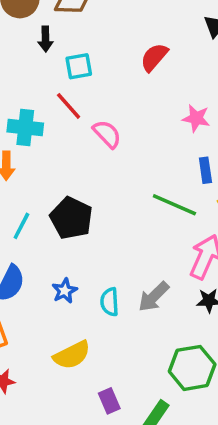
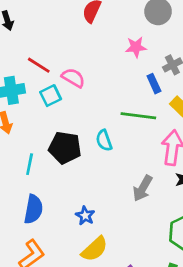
cyan square: (79, 66) -> (51, 96), moved
blue star: (65, 291) -> (85, 216), moved
cyan semicircle: (110, 302) -> (104, 140), moved

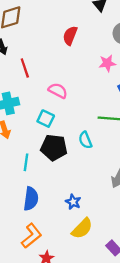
red line: (39, 65) -> (25, 68), moved, turned 42
cyan square: (51, 96) -> (46, 119), moved, turned -35

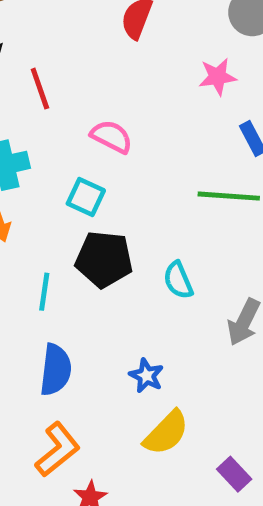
cyan semicircle: (85, 140) -> (178, 280), moved

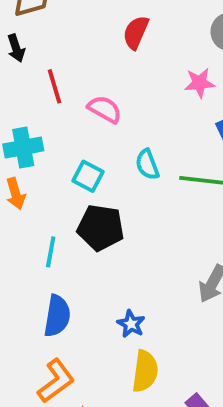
pink semicircle: (112, 137) -> (105, 109), moved
cyan semicircle: (178, 280) -> (147, 165), moved
yellow semicircle: (166, 433) -> (145, 371), turned -39

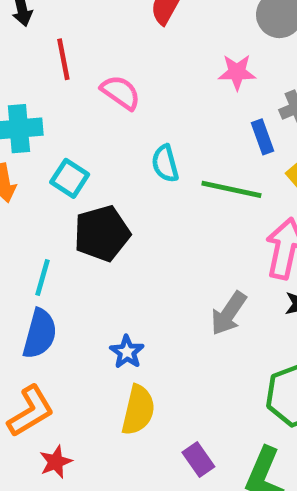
cyan square: (88, 176) -> (70, 178), moved
black pentagon: (101, 228) -> (102, 233), turned -30
cyan line: (51, 252) -> (43, 278), moved

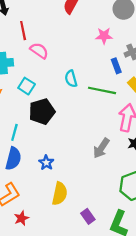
pink semicircle: (121, 92) -> (39, 51), moved
blue star: (127, 352) -> (46, 163), moved

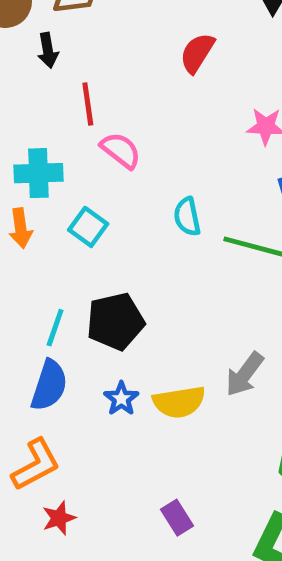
black pentagon: (42, 112) -> (115, 321), moved
yellow semicircle: (60, 194) -> (179, 402), moved, turned 65
purple rectangle: (88, 216) -> (177, 518), moved

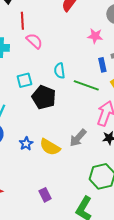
cyan square: (88, 227) -> (24, 80), moved, turned 35
black pentagon: (115, 321) -> (44, 97), moved, turned 30
yellow semicircle: (179, 402) -> (50, 147), turned 35

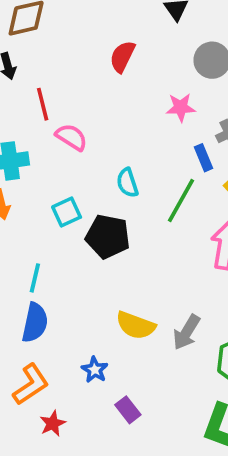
green line: (86, 85) -> (181, 201), turned -70
gray arrow: (78, 138) -> (187, 332), moved
blue star: (26, 144) -> (95, 370), moved
purple rectangle: (45, 195) -> (128, 410), moved

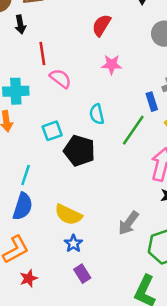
pink star: (181, 107) -> (112, 65), moved
yellow semicircle: (136, 325) -> (68, 215), moved
blue star: (95, 370) -> (73, 243), moved

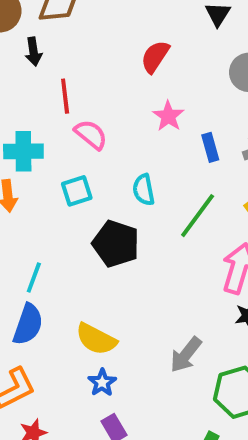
pink star: (112, 65) -> (168, 116), turned 30
blue rectangle: (152, 102) -> (210, 147), moved
cyan square: (52, 131) -> (77, 191), moved

